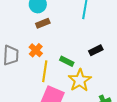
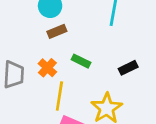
green rectangle: (67, 61) -> (81, 61), moved

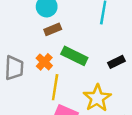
green rectangle: (81, 61) -> (74, 56), size x1.5

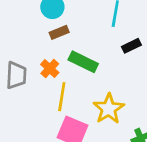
black rectangle: (116, 62) -> (131, 46), moved

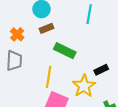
black rectangle: (131, 46) -> (101, 70), moved
orange cross: (50, 69) -> (17, 34), moved

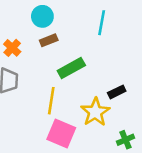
green rectangle: (65, 51) -> (71, 68), turned -55

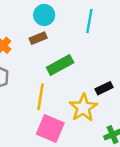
cyan circle: (42, 16) -> (44, 15), moved

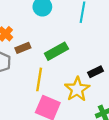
brown rectangle: (38, 38) -> (23, 48), moved

